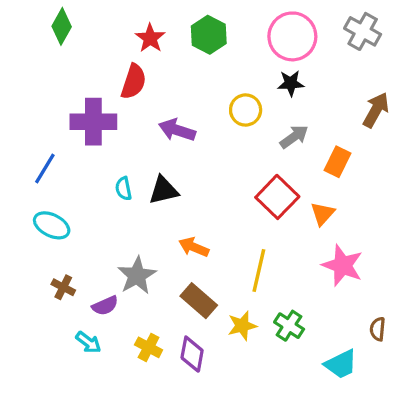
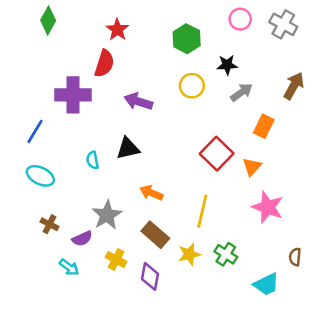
green hexagon: (209, 35) -> (187, 39), moved
pink circle: (292, 36) -> (240, 19), moved, size x0.6
gray arrow: (294, 137) -> (241, 92), moved
cyan semicircle: (123, 189) -> (93, 160), moved
yellow cross: (149, 347) -> (116, 259), moved

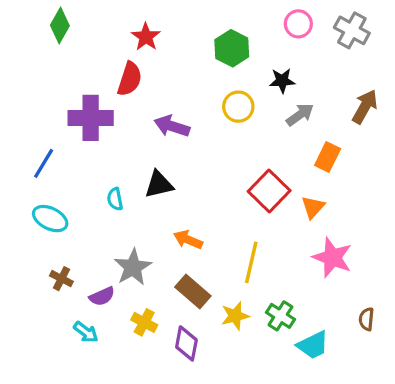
cyan trapezoid: (266, 284) -> (313, 345), moved

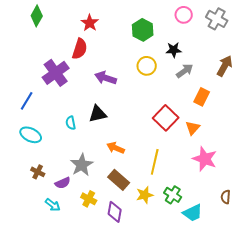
purple cross: (91, 118) -> (56, 73), turned -36

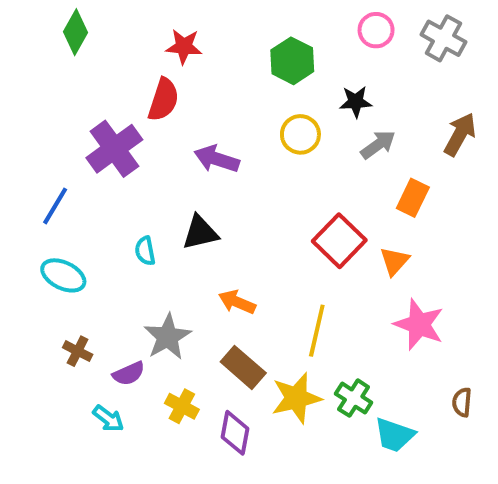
red star: (90, 23) -> (184, 46), turned -30
yellow star: (145, 195) -> (296, 398), size x1.4
cyan trapezoid: (193, 213) -> (394, 435), turned 45

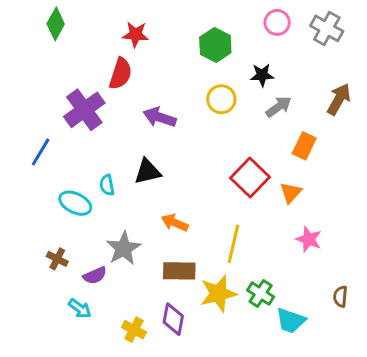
cyan ellipse: (63, 275) -> (75, 203), moved
pink star: (419, 325) -> (309, 239), size x0.7
brown rectangle: (243, 367) -> (179, 271), turned -40
yellow cross: (182, 406) -> (134, 330), moved

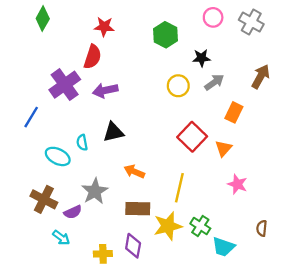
yellow circle: (221, 99) -> (178, 86), moved
purple arrow: (160, 117) -> (105, 90), moved, turned -30
brown cross: (57, 259) -> (44, 199), size x1.6
yellow cross: (134, 330) -> (103, 254), turned -30

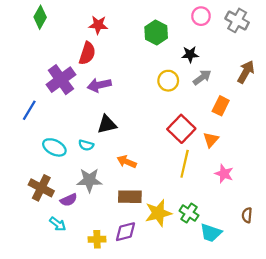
cyan semicircle: (82, 143) -> (86, 145), moved, turned -64
yellow line: (179, 188) -> (185, 164), moved
gray star: (95, 191) -> (89, 180), turned 30
purple diamond: (133, 246) -> (126, 232), turned 65

